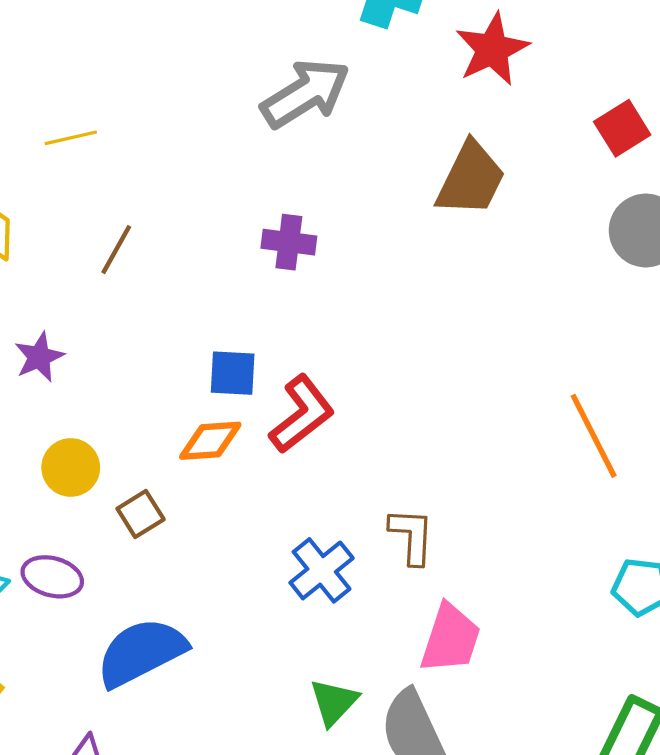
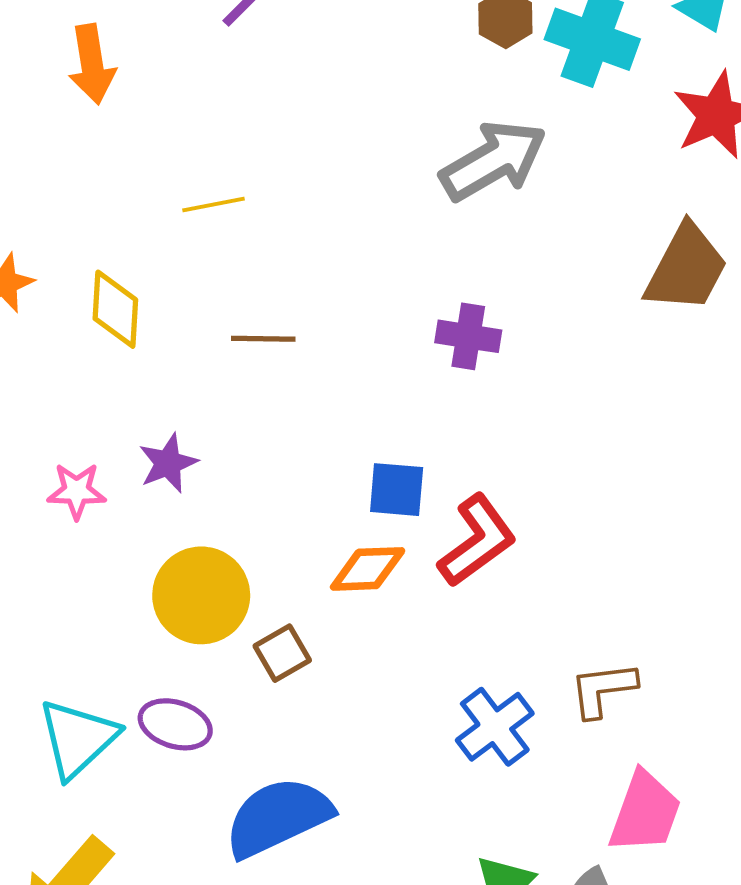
brown line: (116, 250) -> (263, 339), turned 60
yellow circle: (71, 467) -> (201, 595), size x1.4
brown L-shape: (412, 536) -> (603, 689), turned -102

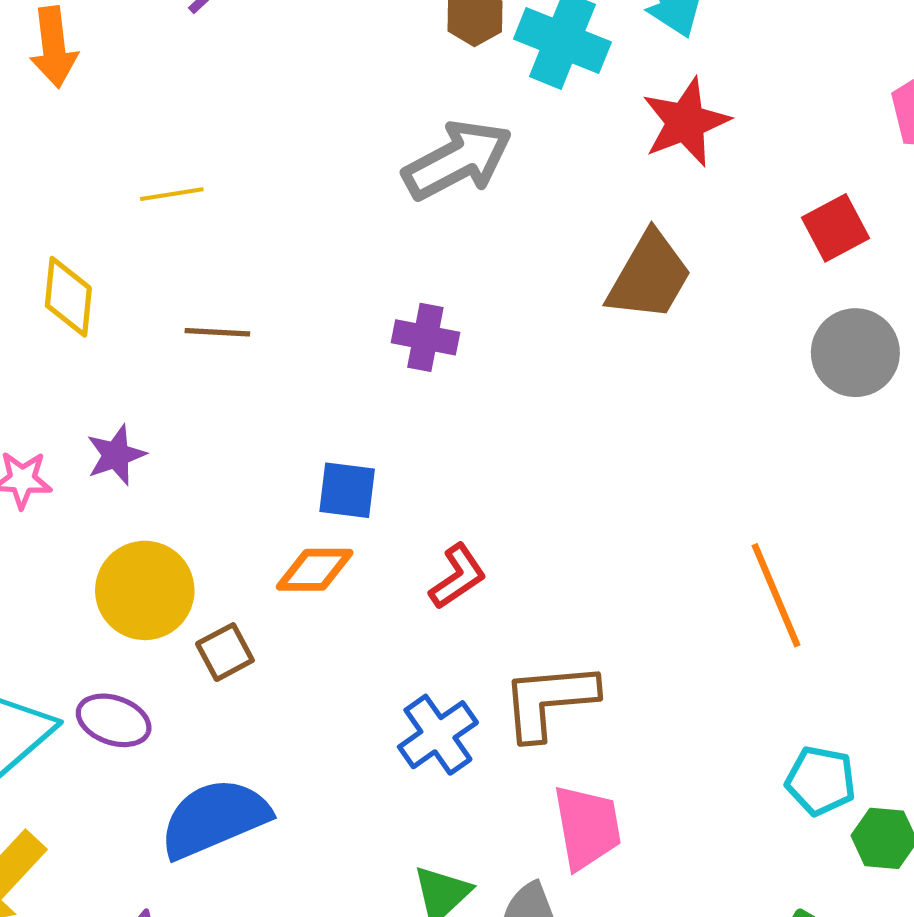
red L-shape: (477, 541) -> (458, 577), moved, size x0.7
brown L-shape: (603, 689) -> (549, 701), size x1.4
pink trapezoid: (645, 812) -> (587, 827), turned -32

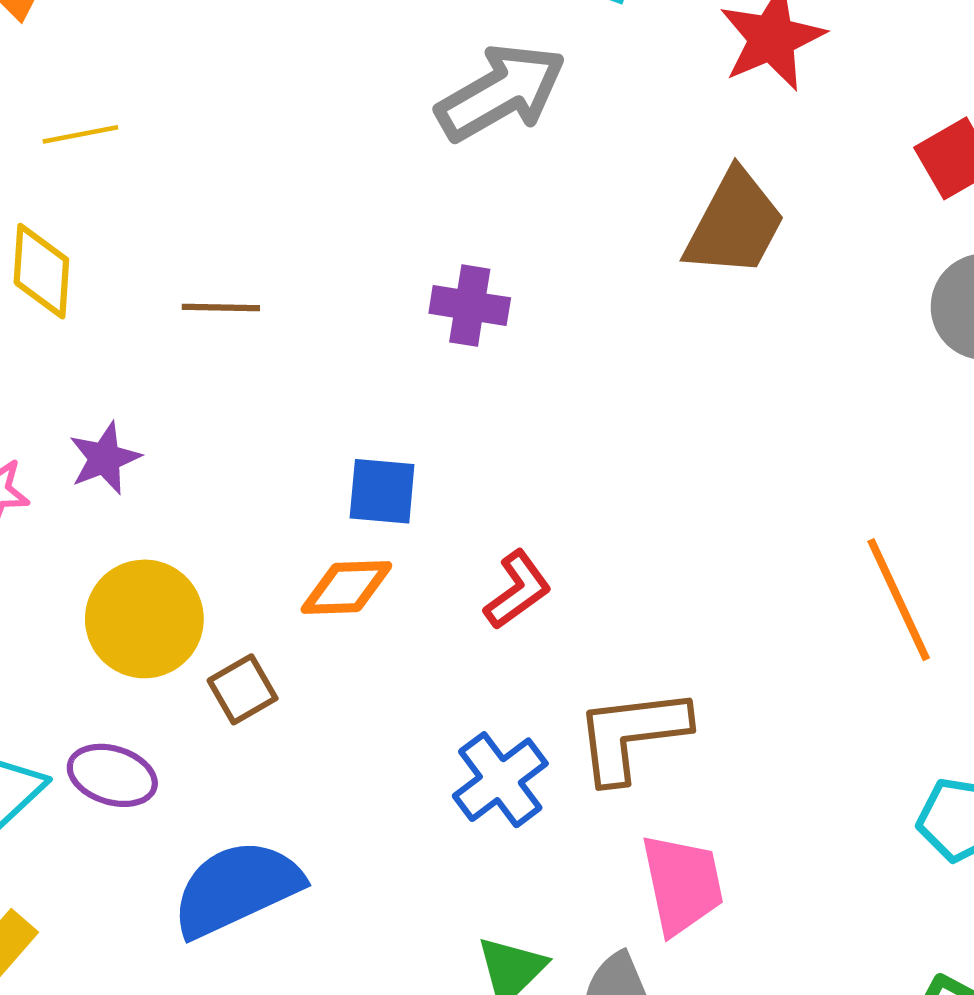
yellow line: (172, 194) -> (80, 134), moved

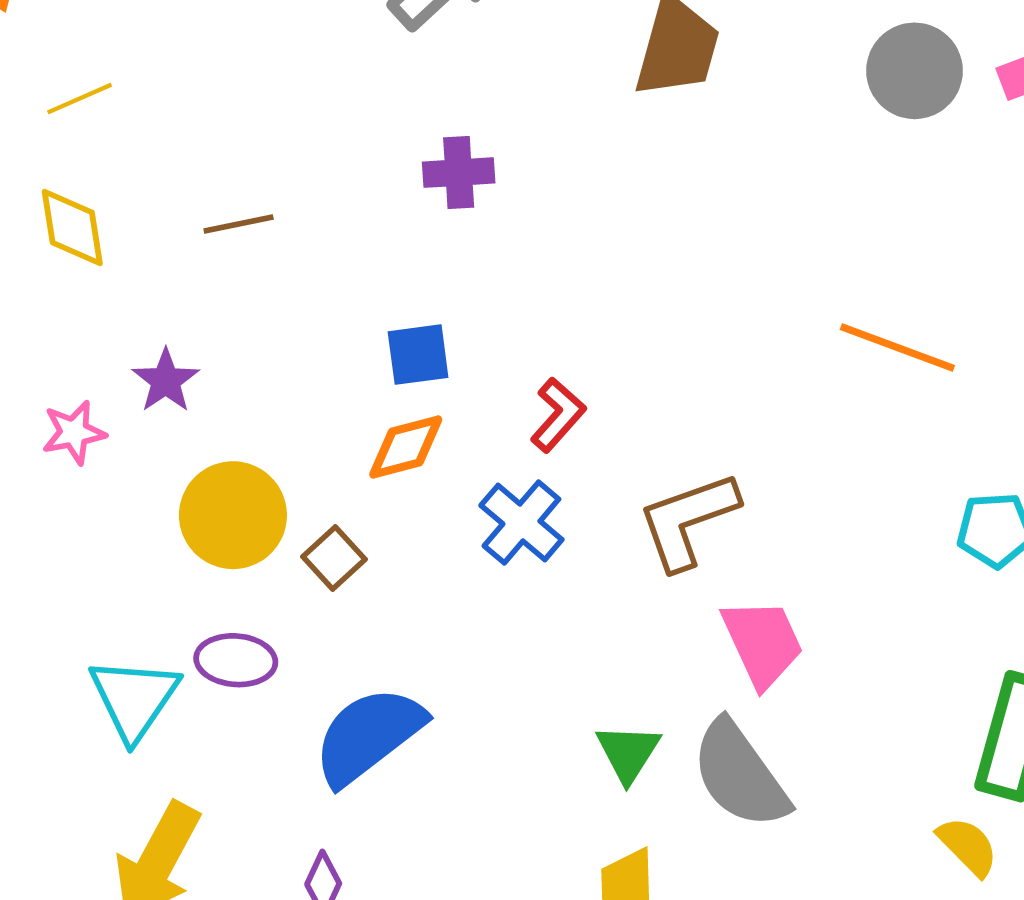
orange line: (899, 600) -> (897, 347), turned -32
blue cross: (500, 780) -> (521, 522), moved

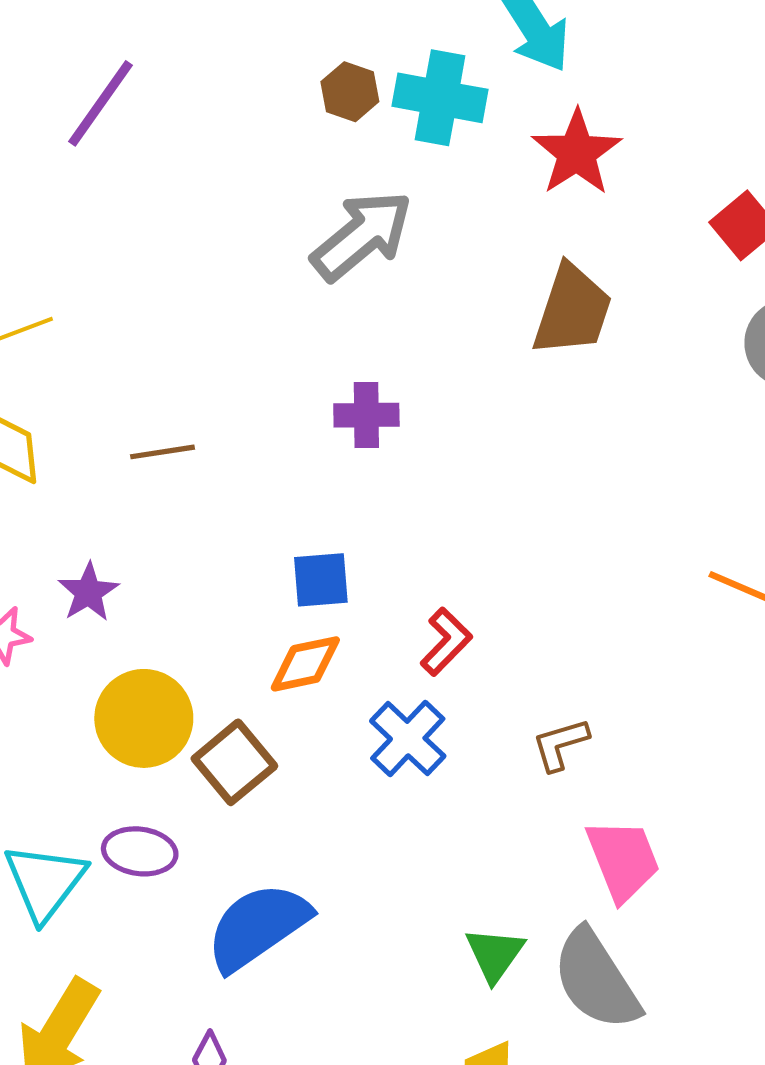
brown L-shape: (688, 520) -> (560, 744), size x0.6
brown square: (334, 558) -> (234, 762), size x1.4

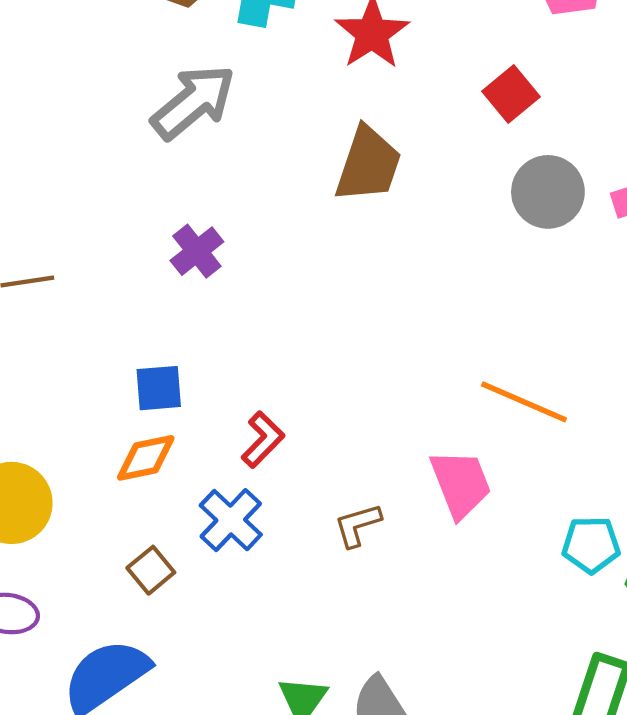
purple cross: (366, 415) -> (197, 251), turned -38
brown square: (234, 762) -> (151, 570), moved, size x0.7
pink trapezoid: (623, 860) -> (461, 484), moved

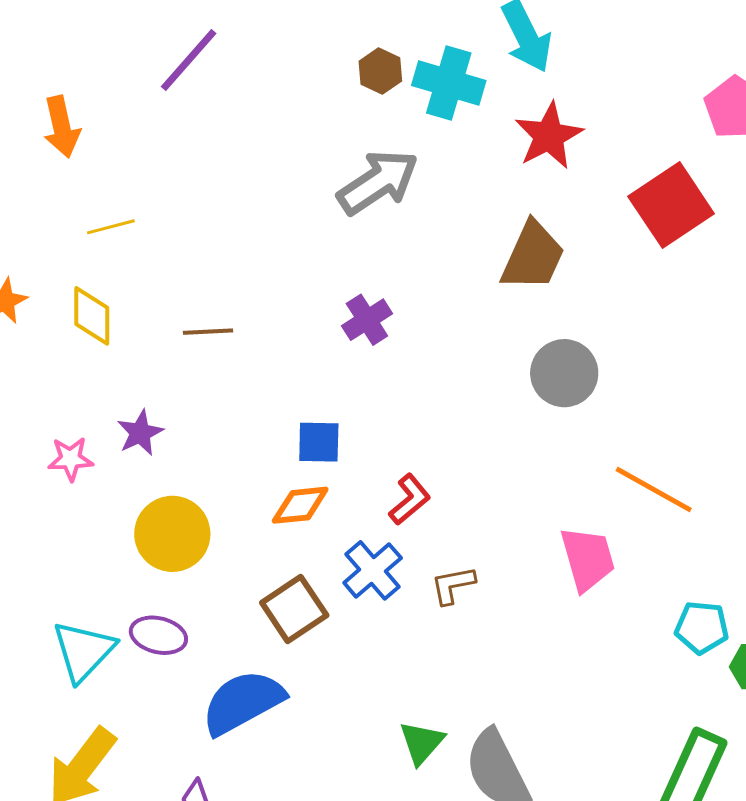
red square: (511, 94) -> (671, 205), size x1.6
gray circle: (548, 192) -> (564, 373), moved
brown L-shape: (358, 525) -> (453, 585), moved
brown square: (151, 570) -> (294, 609), size x1.5

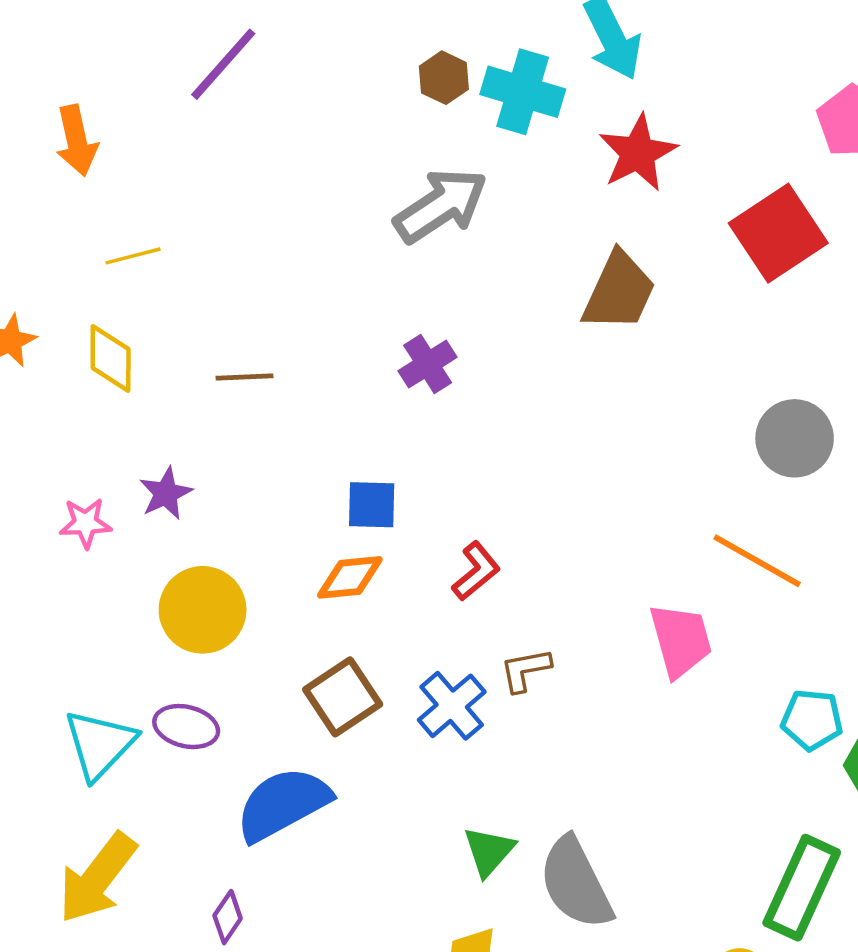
gray circle: (564, 373) -> (795, 438), moved
blue cross: (373, 570) -> (452, 706), moved

